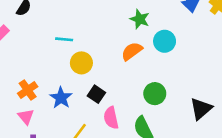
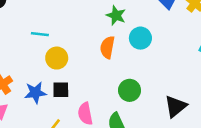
orange semicircle: (132, 51) -> (107, 47), turned -45
black square: (96, 94) -> (61, 90), moved, turned -36
blue star: (61, 98) -> (35, 93), turned 30

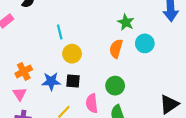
cyan line: (40, 34) -> (60, 32), turned 64
green circle: (130, 90) -> (115, 86), moved

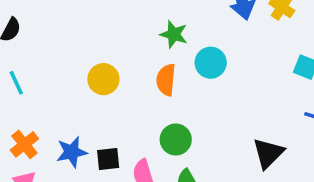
cyan line: (60, 32) -> (16, 83), moved
yellow circle: (72, 54) -> (103, 79), moved
black square: (73, 81) -> (108, 159), moved

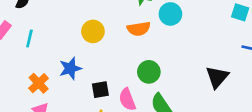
orange semicircle: (166, 80) -> (139, 29), turned -100
cyan line: (16, 83) -> (29, 39), turned 42
blue star: (72, 152) -> (70, 68), moved

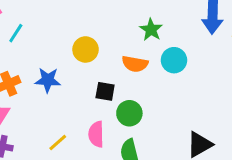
black square: (100, 90) -> (105, 91), moved

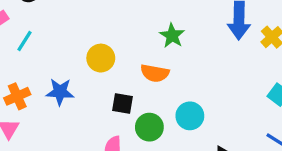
cyan circle: (174, 60) -> (190, 116), moved

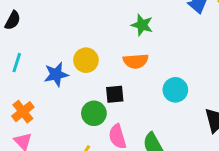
blue star: (60, 92) -> (56, 74), moved
green circle: (149, 127) -> (94, 113), moved

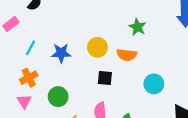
yellow circle: (86, 60) -> (97, 47), moved
cyan line: (17, 63) -> (30, 48), moved
green circle: (94, 113) -> (58, 97), moved

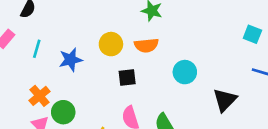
cyan line: (30, 48) -> (37, 49), moved
green circle: (58, 97) -> (63, 112), moved

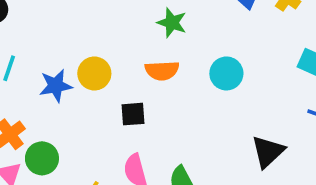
yellow circle: (111, 44) -> (94, 73), moved
cyan circle: (185, 72) -> (226, 73), moved

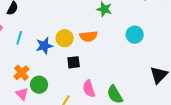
orange semicircle: (162, 71) -> (88, 36), moved
black square: (133, 114) -> (74, 62), moved

